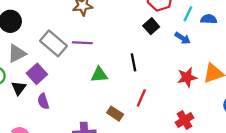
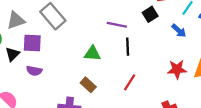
purple line: (82, 43) -> (117, 25), moved
purple square: (37, 74) -> (32, 43), turned 36
purple semicircle: (43, 101) -> (34, 71), turned -70
brown rectangle: (115, 114) -> (88, 85), moved

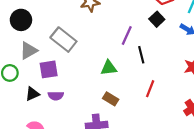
purple line: (117, 25) -> (127, 36), turned -66
black triangle: (12, 54) -> (32, 94), moved, turned 32

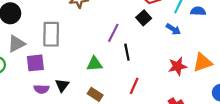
gray rectangle: (63, 40) -> (51, 34), turned 50
black triangle: (32, 94) -> (62, 85), moved, turned -32

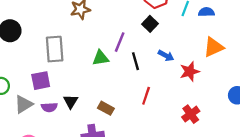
blue arrow: (173, 29) -> (166, 56), moved
gray triangle: (16, 44) -> (24, 104), moved
orange triangle: (203, 62) -> (214, 47), moved
green triangle: (94, 64) -> (101, 58), moved

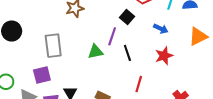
black square: (150, 24) -> (127, 17), moved
blue arrow: (166, 56) -> (161, 29), moved
red star: (190, 72) -> (164, 56), moved

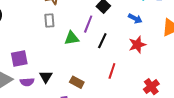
gray rectangle: (53, 46) -> (49, 21), moved, size x0.6
black line: (127, 53) -> (102, 41), turned 42

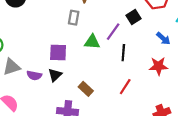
black line: (102, 41) -> (123, 53), turned -35
purple square: (19, 59) -> (58, 52), moved

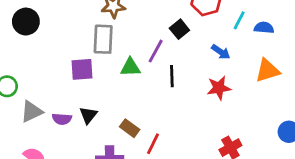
gray rectangle: (74, 18) -> (103, 39), size x1.5
purple square: (58, 52) -> (82, 69), moved
red line: (125, 87) -> (153, 144), moved

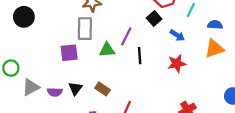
blue semicircle: (264, 28) -> (215, 25), moved
black square: (179, 29) -> (154, 18), moved
brown rectangle: (130, 128) -> (102, 89), moved

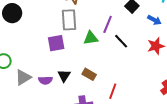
black line: (140, 56) -> (121, 41), turned -35

